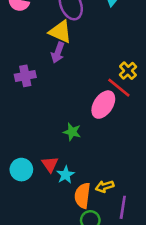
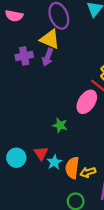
purple cross: (25, 76) -> (24, 56), moved
orange semicircle: (82, 196) -> (72, 168), moved

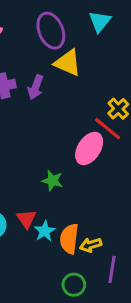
yellow triangle: (50, 39) -> (68, 63), moved

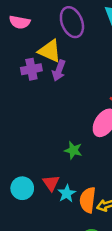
yellow triangle: (68, 63) -> (50, 51), moved

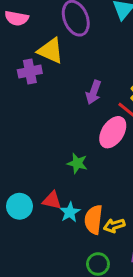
purple arrow: (59, 71) -> (94, 92), moved
red triangle: (51, 183) -> (52, 200), turned -42

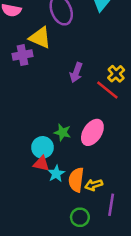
pink ellipse: (113, 132) -> (92, 132), moved
cyan circle: (19, 206) -> (43, 147), moved

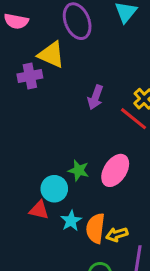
red triangle: (41, 164) -> (39, 210), moved

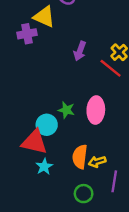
pink ellipse: (115, 170) -> (96, 110), turned -30
red triangle: (39, 210) -> (34, 142), size x1.6
cyan star: (71, 221) -> (44, 167), moved

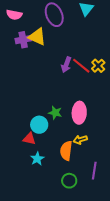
purple cross: (27, 34) -> (23, 40), moved
red line: (111, 68) -> (81, 66), moved
red triangle: (34, 142) -> (29, 139), size x0.6
yellow arrow: (97, 162) -> (80, 140), moved

